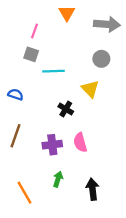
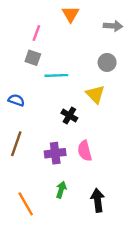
gray arrow: (107, 24) -> (113, 26), size x0.7

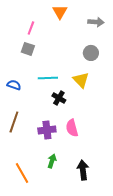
cyan line: (56, 75) -> (48, 78), moved

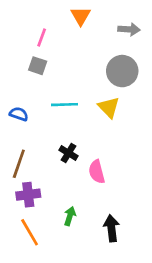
gray circle: (91, 53) -> (122, 71), size x1.5
black cross: (59, 98) -> (69, 153), moved
purple cross: (47, 130) -> (28, 195), moved

